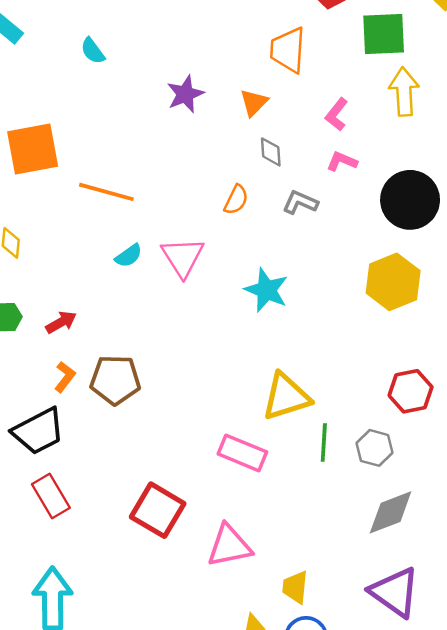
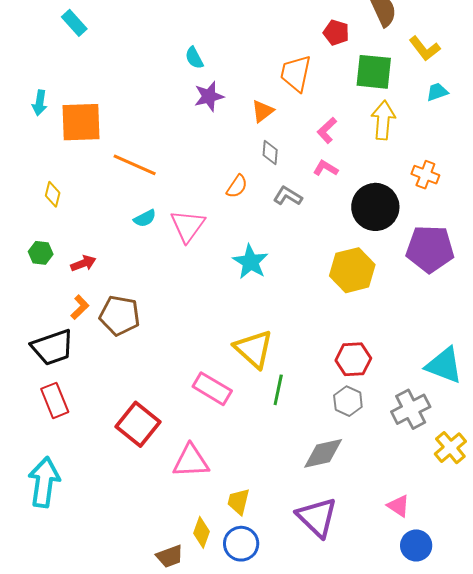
cyan semicircle: (93, 51) -> (194, 58), moved
yellow triangle: (286, 397) -> (254, 349), turned 51
gray hexagon: (374, 448) -> (348, 401), moved

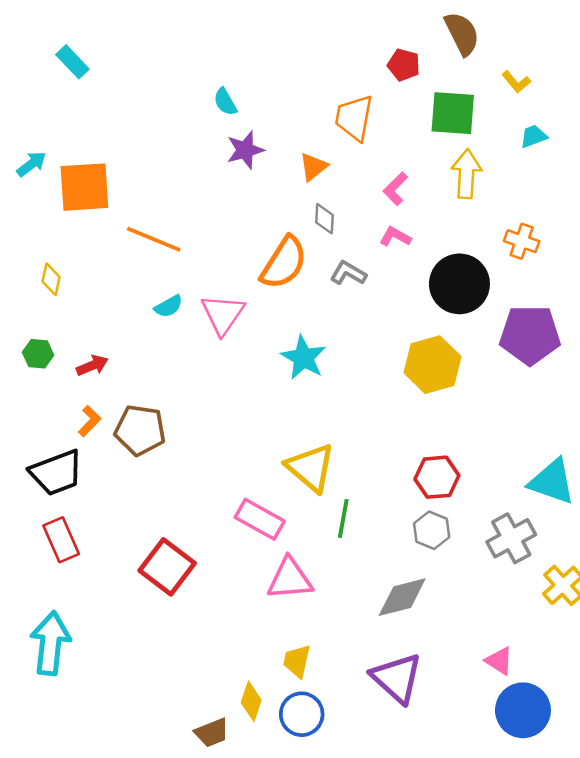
yellow L-shape: (425, 49) -> (516, 82), size x0.7
cyan arrow: (40, 103) -> (31, 164), turned -135
orange semicircle: (237, 186) -> (284, 263), size x1.8
pink triangle: (191, 461) -> (290, 579), moved
blue circle: (416, 545) -> (523, 710), size x1.4

